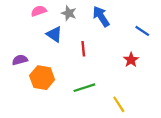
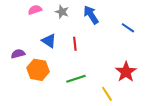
blue triangle: (54, 34) -> (49, 41), moved
red star: (131, 60) -> (126, 72), moved, size x1.5

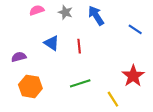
orange hexagon: (38, 70) -> (30, 86), moved

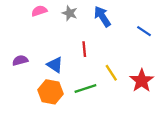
blue triangle: (52, 43) -> (55, 65), moved
orange hexagon: (30, 86) -> (51, 92), moved
yellow line: (113, 99) -> (111, 73), moved

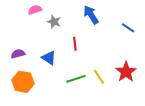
gray star: (70, 13) -> (54, 22), moved
yellow line: (111, 73) -> (99, 77), moved
orange hexagon: (51, 92) -> (23, 82), moved

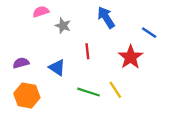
red star: (126, 72) -> (130, 57), moved
green line: (76, 79) -> (89, 92), turned 36

